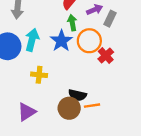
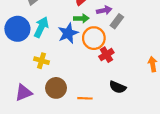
green arrow: (72, 23) -> (81, 18), turned 88
black semicircle: (77, 95) -> (118, 87), moved
brown circle: (69, 108) -> (56, 88), moved

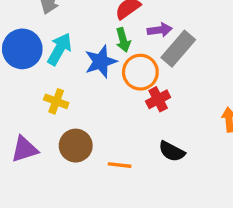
green arrow: (81, 18) -> (123, 40), turned 72
gray rectangle: (117, 21) -> (178, 49), size x1.5

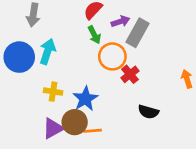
blue star: (101, 62) -> (85, 99), moved
purple triangle: (24, 149) -> (53, 128), moved
orange line: (120, 165) -> (93, 131), moved

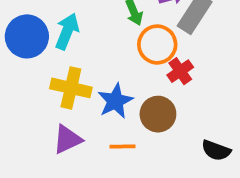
yellow cross: (53, 92) -> (71, 88), size x1.5
black semicircle: (148, 112) -> (216, 150), moved
brown circle: (75, 122) -> (158, 114), moved

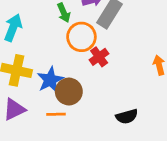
brown circle: (158, 114) -> (69, 92), moved
black semicircle: (216, 150) -> (127, 116), turned -35

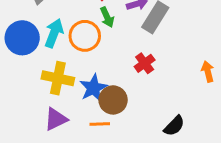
orange circle: (81, 37) -> (85, 36), moved
black semicircle: (127, 116) -> (174, 126), turned -30

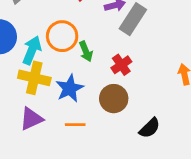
green arrow: (107, 17) -> (86, 51), moved
cyan arrow: (54, 33) -> (32, 50), moved
brown circle: (113, 100) -> (114, 99), moved

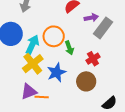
yellow cross: (34, 78) -> (33, 64), turned 35
orange line: (75, 125) -> (42, 97), moved

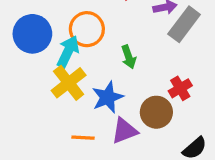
orange circle: (54, 36) -> (87, 29), moved
red cross: (93, 59) -> (180, 88), moved
purple triangle: (29, 92) -> (124, 131), moved

